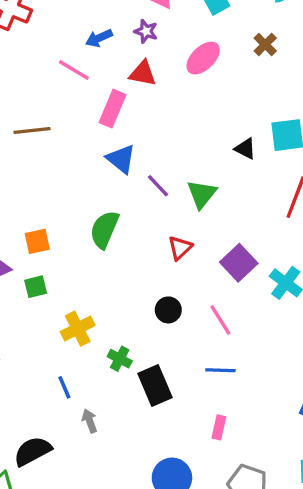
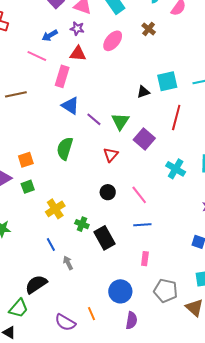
black triangle: (245, 149) -> (143, 92), turned -40
purple square: (239, 263) -> (144, 139), moved

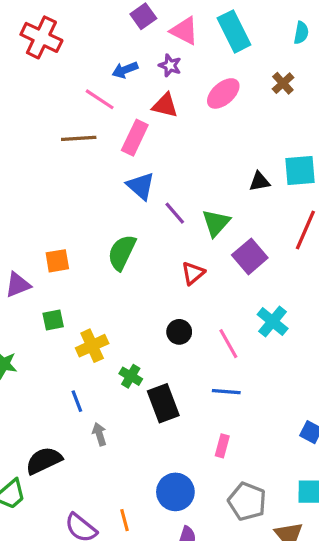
brown line: (16, 94) -> (79, 138), moved
cyan cross: (176, 169) -> (273, 322), moved
green square: (28, 187) -> (53, 320), moved

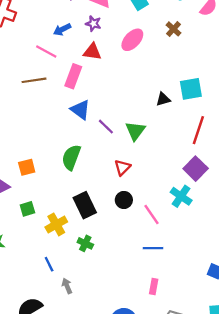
purple square: (250, 256) -> (196, 169), moved
black circle: (179, 332) -> (124, 200), moved
black rectangle: (163, 403) -> (85, 205), moved

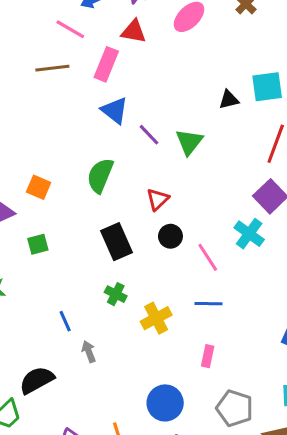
orange square: (27, 167) -> (39, 187), turned 36
red triangle: (122, 167) -> (158, 199), moved
yellow cross: (56, 224) -> (156, 318), moved

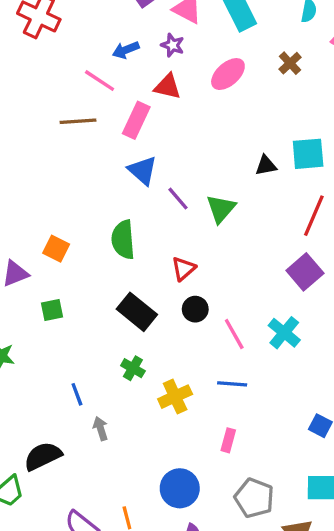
green semicircle: (100, 175) -> (123, 240), turned -30
cyan cross: (249, 234) -> (284, 333), moved
black rectangle: (117, 242) -> (137, 312), turned -30

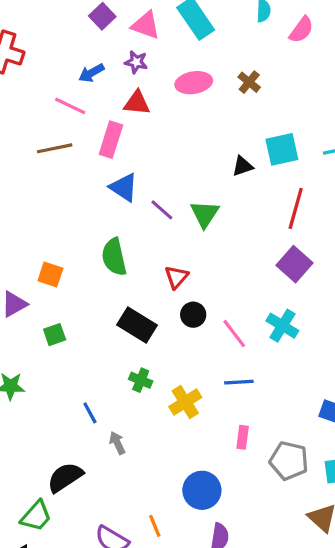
brown cross: (290, 63) -> (249, 82), moved
pink ellipse: (228, 74) -> (194, 83), turned 40
gray pentagon: (254, 498) -> (289, 461), moved

